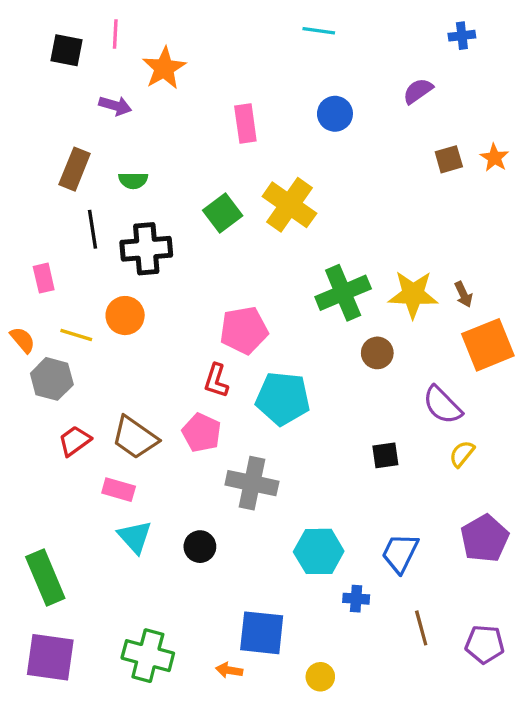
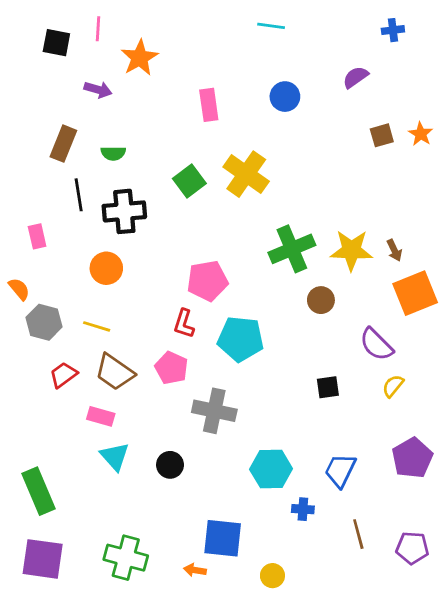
yellow line: (76, 335) -> (97, 326), moved

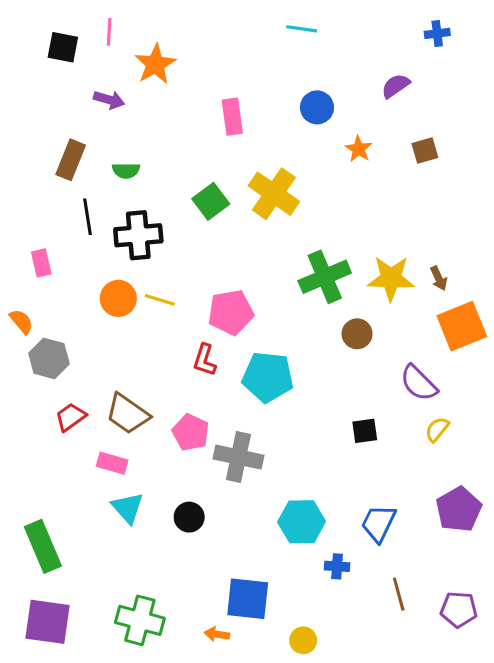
orange star: (421, 134) -> (359, 149), moved
yellow line: (97, 326) -> (160, 300), moved
pink pentagon: (171, 368) -> (191, 432), moved

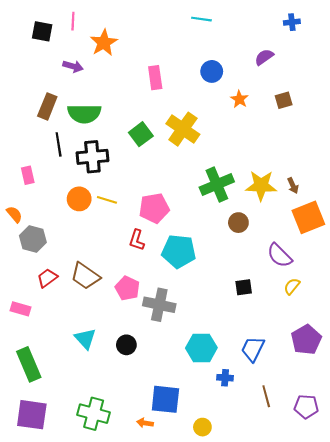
green semicircle: (126, 171) -> (84, 114), size x1.8
pink rectangle: (112, 463) -> (21, 309), moved

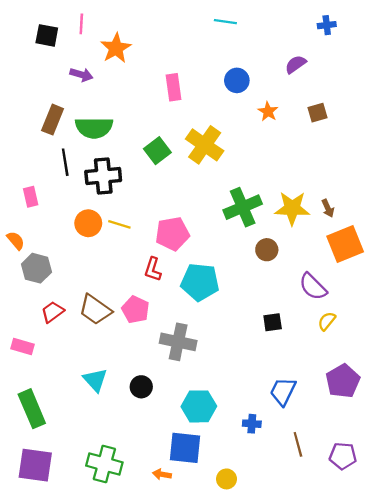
pink pentagon: (127, 288) -> (135, 310), moved
cyan hexagon: (201, 348) -> (199, 406), moved

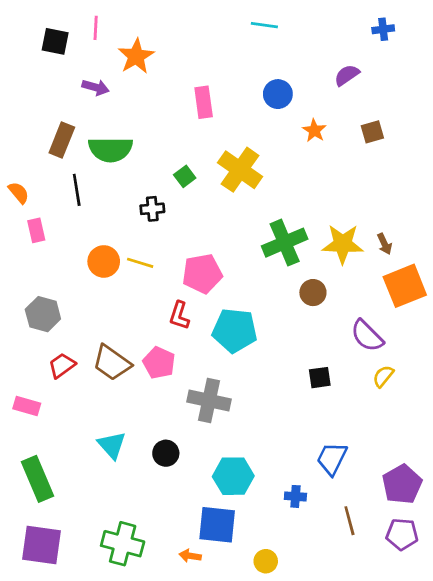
green square: (157, 151) -> (185, 176), size x0.7
black cross: (103, 176) -> (152, 209), moved, size x0.6
orange semicircle: (16, 241) -> (19, 193), moved
purple pentagon: (343, 381) -> (402, 484), moved

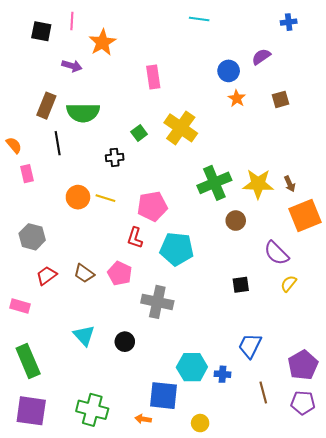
blue circle: (278, 94) -> (229, 71), moved
brown trapezoid: (112, 363) -> (84, 273), size x0.7
cyan hexagon: (233, 476) -> (192, 367), moved

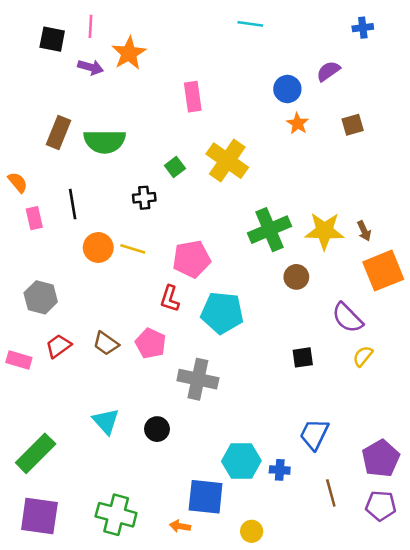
purple arrow: (72, 66) -> (91, 67), moved
black line: (58, 143) -> (73, 204), moved
pink rectangle: (20, 306) -> (19, 360), moved
green rectangle: (28, 361) -> (36, 453), turned 68

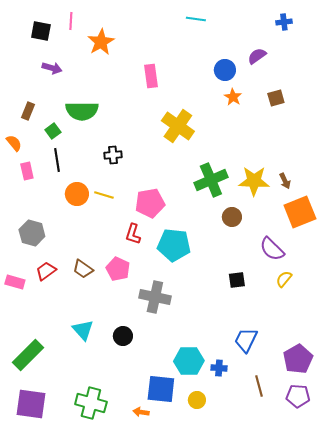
purple arrow: (91, 67) -> (52, 68), moved
brown rectangle: (59, 132) -> (28, 111), moved, size x0.7
green square: (175, 167) -> (53, 131), moved
yellow circle: (252, 531) -> (197, 400), moved

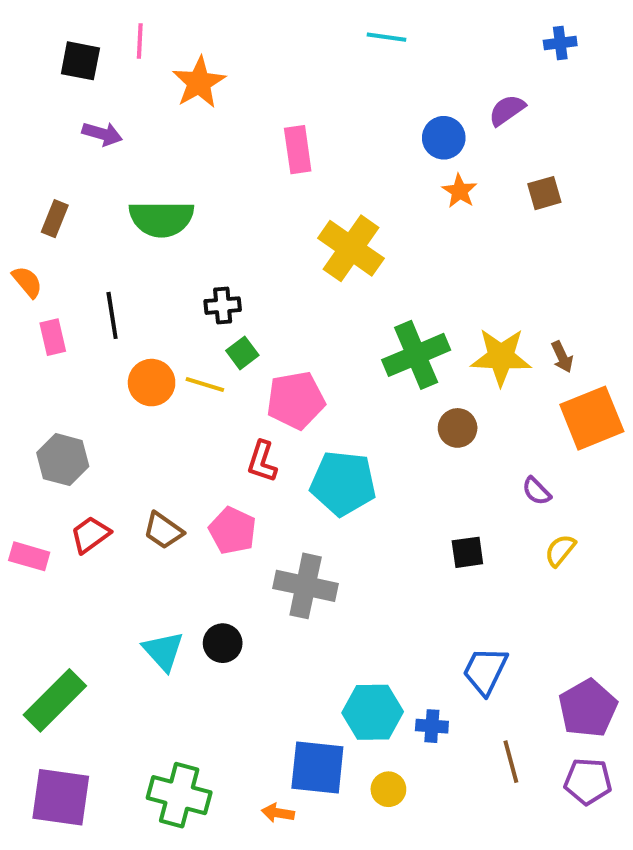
green square: (53, 131) -> (242, 353), moved
purple semicircle: (272, 249) -> (537, 491), size x0.6
black circle: (123, 336) -> (223, 643), moved

